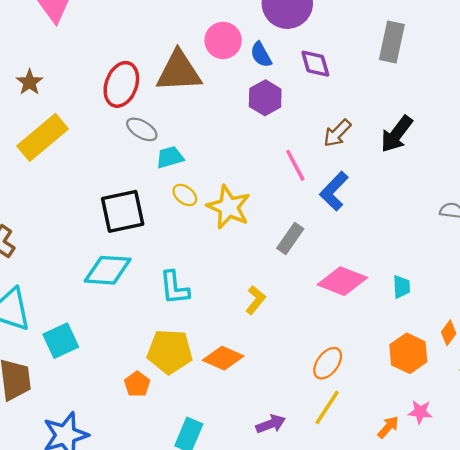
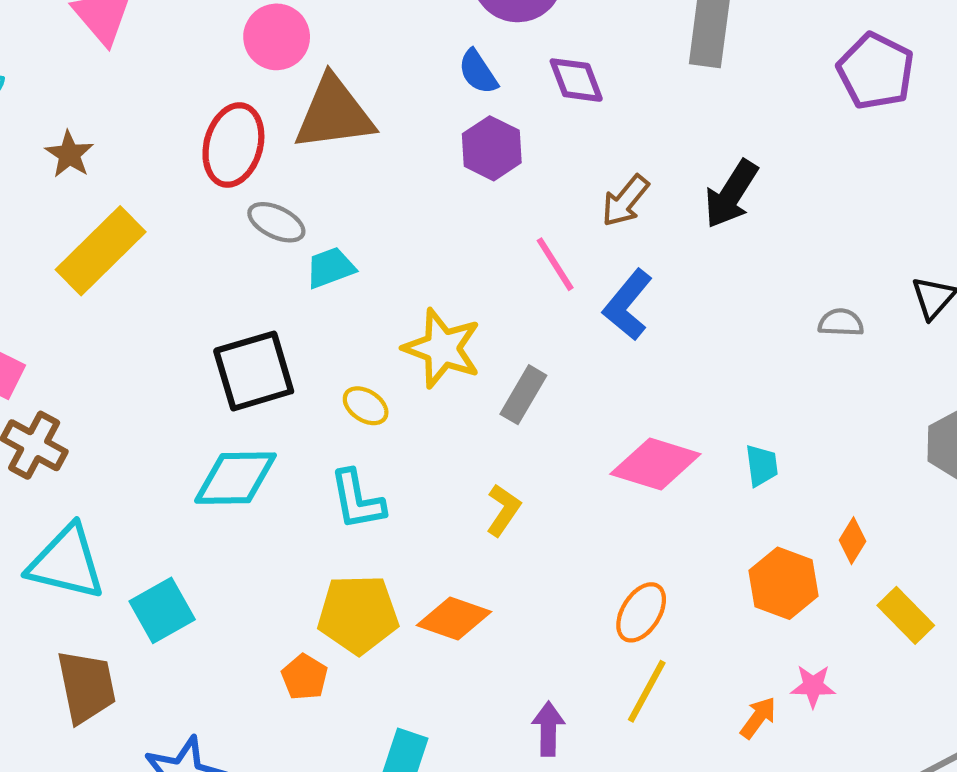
pink circle: (223, 40) -> (277, 37), moved
yellow ellipse: (185, 195) -> (366, 406), moved
gray rectangle: (290, 238) -> (523, 395), moved
purple arrow: (271, 424) -> (548, 729), turned -64

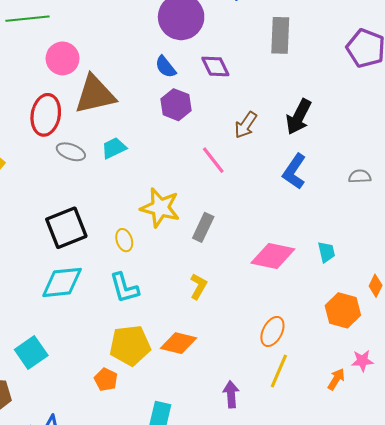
cyan trapezoid: (330, 268) -> (114, 148), moved
blue L-shape: (628, 305) -> (294, 171), moved
yellow ellipse: (366, 406) -> (124, 240), turned 45

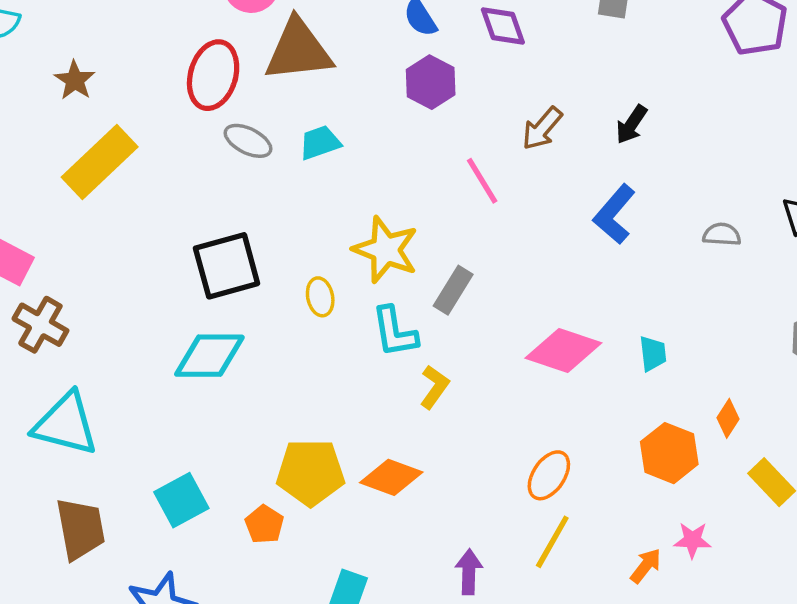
black arrow: (299, 117) -> (631, 124), size x0.7
cyan L-shape: (124, 288) -> (395, 332), moved
cyan square: (31, 352) -> (181, 500), moved

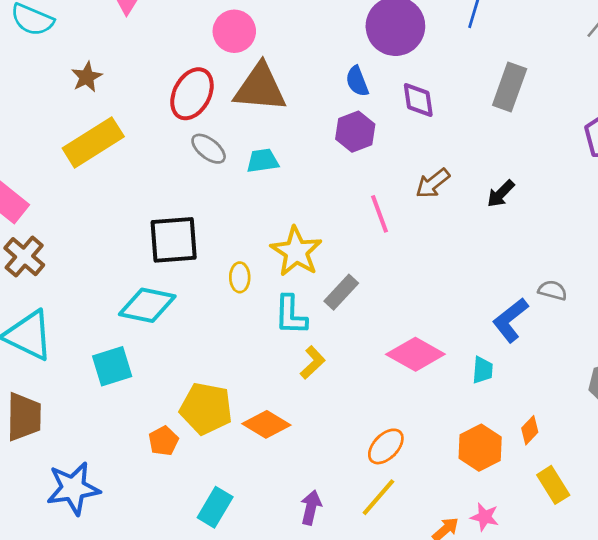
blue L-shape: (614, 214) -> (510, 320), moved
cyan square: (181, 500) -> (112, 366), moved

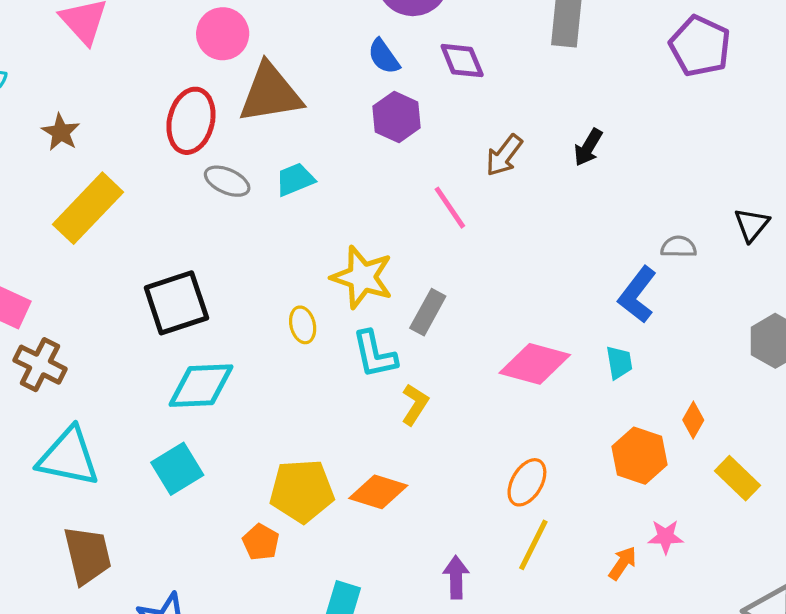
black square: (174, 240) -> (176, 303), moved

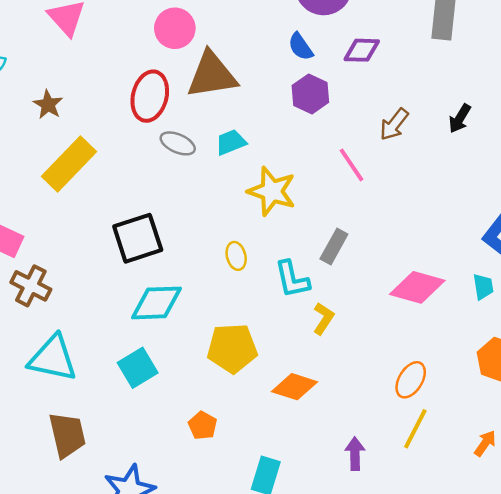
purple diamond: (462, 61) -> (362, 50), turned -66
yellow star: (362, 277) -> (272, 191), moved
yellow pentagon: (302, 491) -> (232, 348), moved

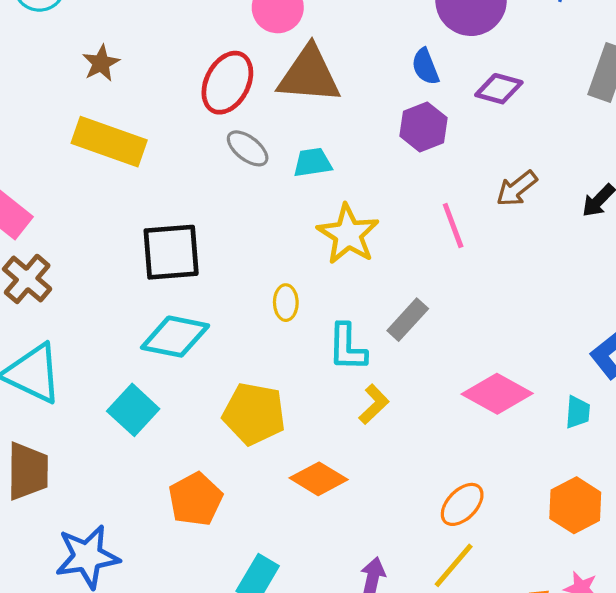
yellow rectangle: (69, 164) -> (109, 142), turned 52
cyan square: (138, 368) -> (133, 410), turned -30
orange pentagon: (203, 425) -> (195, 499), size x1.5

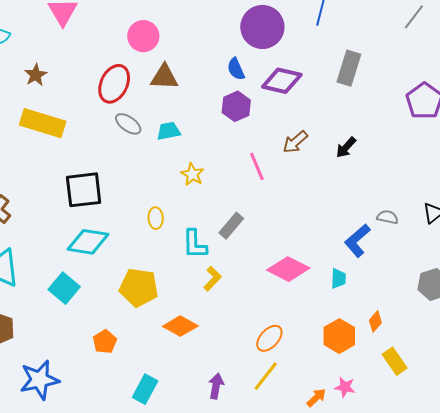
brown triangle: (309, 75) -> (164, 77), size x0.7
purple diamond: (499, 89) -> (282, 81), size x1.4
yellow star: (348, 234) -> (192, 174), size x0.6
orange pentagon: (195, 499) -> (105, 342), size x0.7

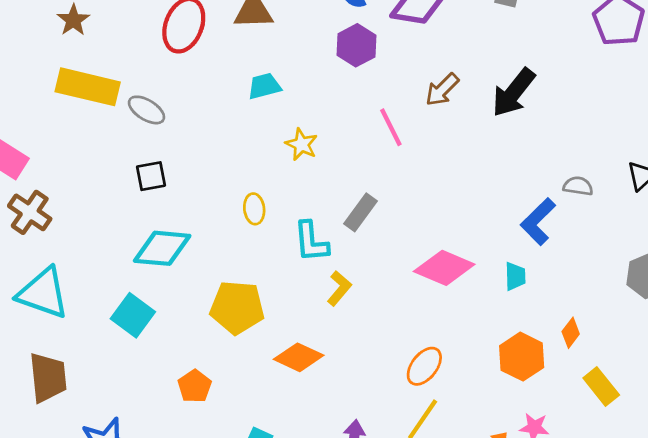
gray ellipse: (128, 124) -> (147, 110), moved
black arrow: (346, 147) -> (513, 92), size x1.6
black square: (84, 190) -> (151, 176), size x0.6

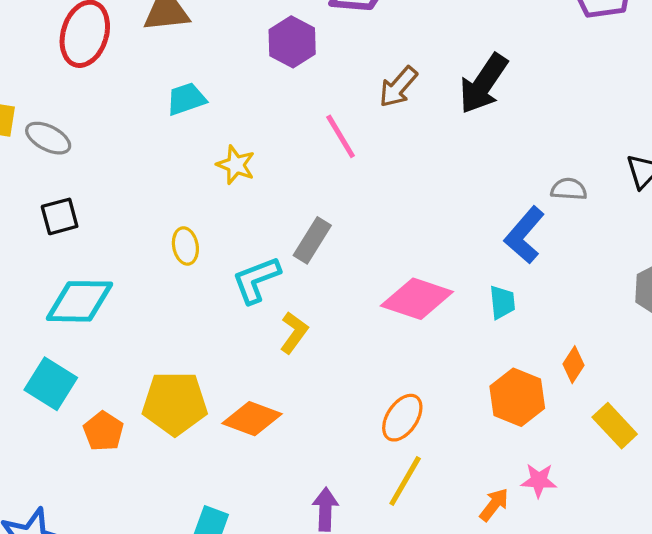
cyan L-shape: (311, 242) -> (256, 280), turned 78
yellow pentagon: (237, 307) -> (175, 403), moved
orange pentagon: (195, 386) -> (103, 431), moved

